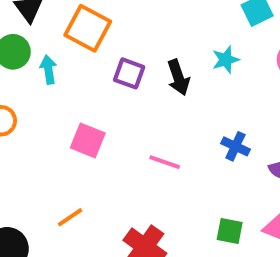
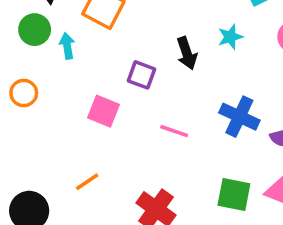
purple square: (129, 73) -> (142, 75), moved
blue cross: (235, 146) -> (239, 117), size x1.5
green square: (230, 231) -> (234, 194), size x1.4

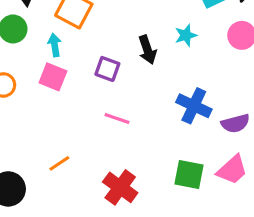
cyan arrow: (67, 46) -> (55, 45), moved
pink square: (103, 111) -> (53, 77), moved
pink line: (174, 131) -> (117, 119), moved

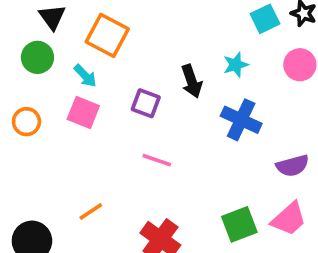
cyan arrow: (55, 45) -> (85, 76), turned 145
blue cross: (194, 106) -> (241, 120), moved
green square: (189, 175) -> (239, 224), turned -32

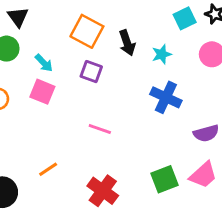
orange square: (107, 35) -> (87, 31), moved
black arrow: (192, 81) -> (127, 43), moved
purple square: (146, 103) -> (91, 72), moved

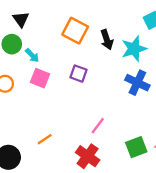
cyan star: (162, 54) -> (134, 49), size x1.6
cyan arrow: (44, 63) -> (32, 55), moved
purple square: (91, 72) -> (79, 74), moved
pink line: (100, 129) -> (98, 126), moved, turned -72

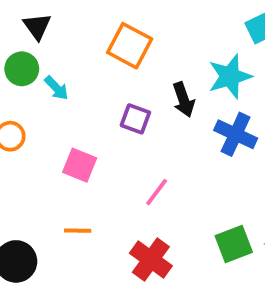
black arrow: (107, 40) -> (184, 100), moved
pink square: (40, 78) -> (80, 165), moved
pink line: (98, 126) -> (157, 192), moved
orange line: (45, 139) -> (78, 231), turned 35

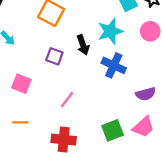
red cross: (151, 260) -> (64, 140), turned -30

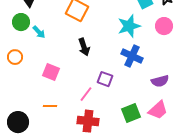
black arrow: (83, 45) -> (84, 47), moved
purple square: (54, 56) -> (105, 79), moved
pink line: (67, 100) -> (86, 94), moved

